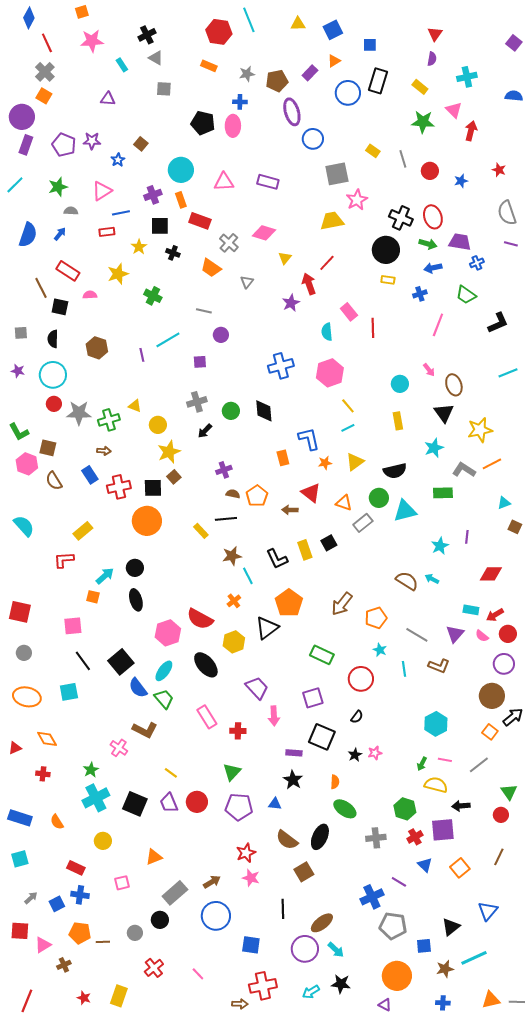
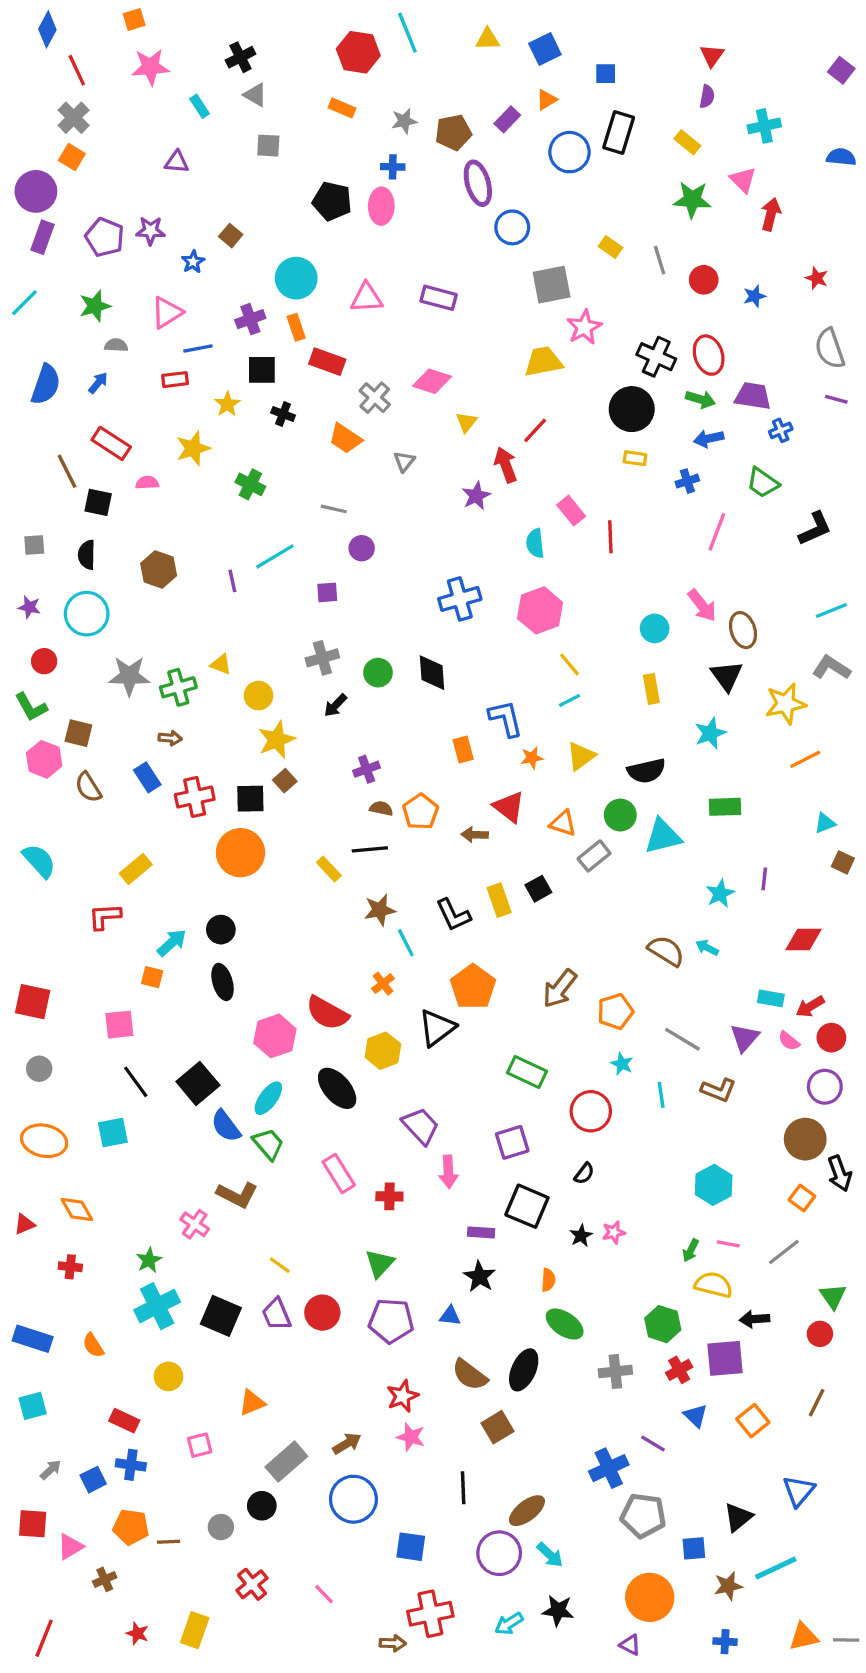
pink arrow: (429, 370) -> (702, 605), size x1.5
red circle: (54, 404) -> (44, 661), moved
gray L-shape: (464, 470) -> (831, 668), moved
black arrow: (513, 717) -> (840, 1173), turned 110

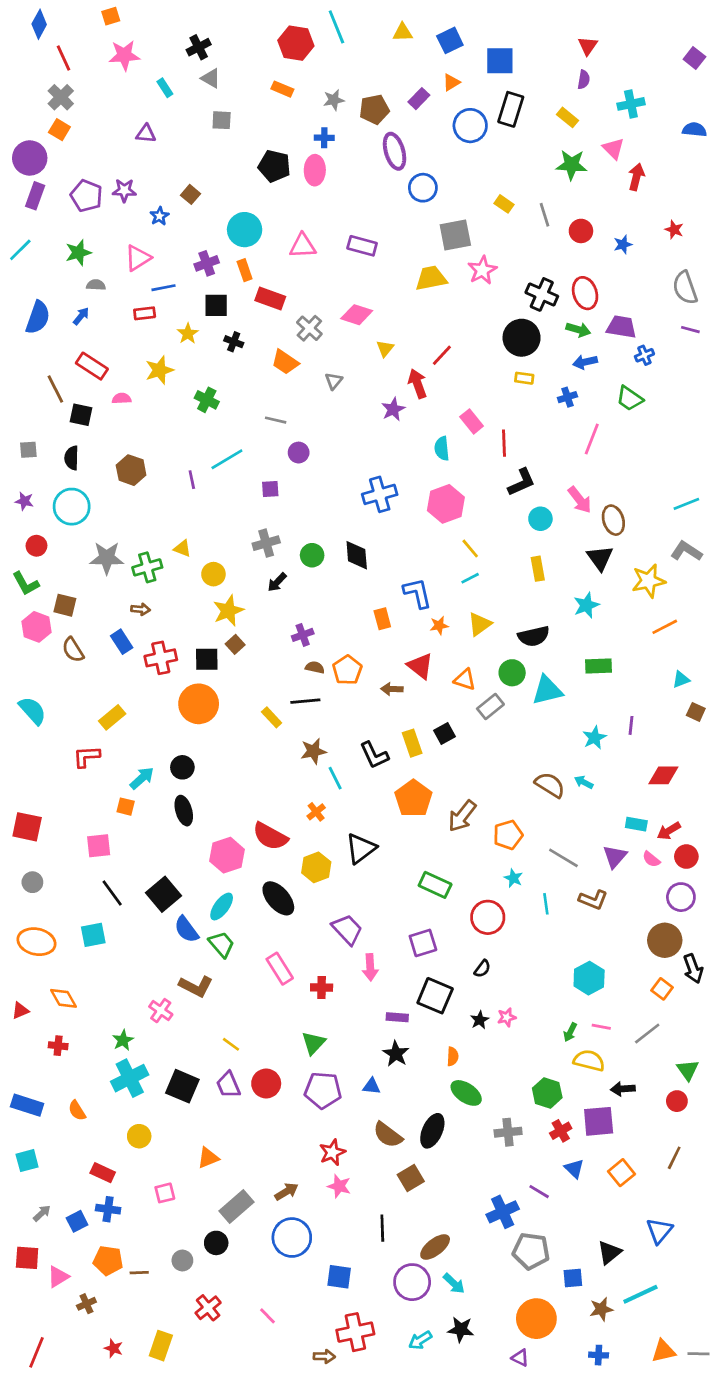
blue square: (606, 74) -> (500, 61), size x1.6
yellow trapezoid: (543, 362) -> (431, 278), moved
black L-shape: (815, 529) -> (522, 482), moved
orange pentagon: (473, 987) -> (413, 798), moved

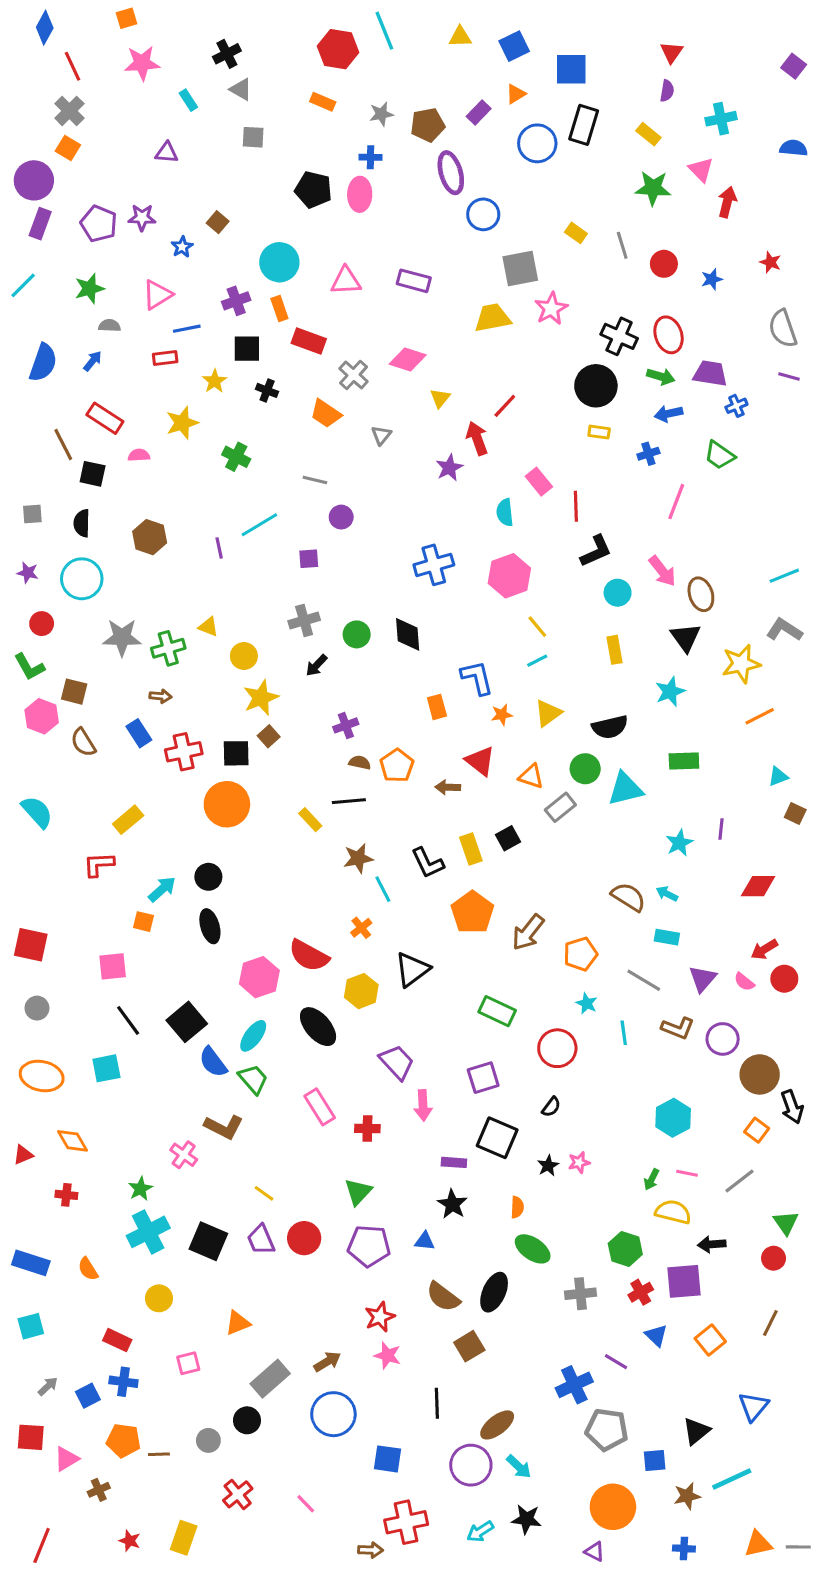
cyan rectangle: (636, 824) -> (667, 937), moved
purple circle: (681, 897) -> (723, 1039), moved

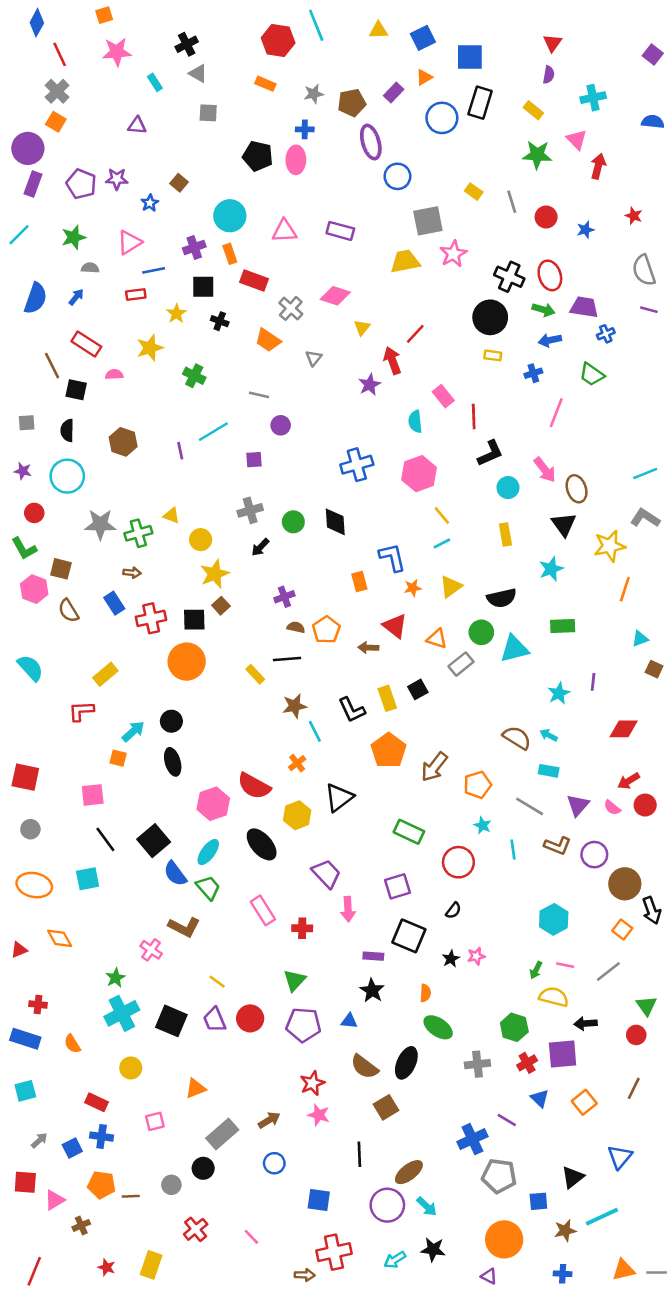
orange line: (760, 716) -> (625, 589), turned -45
red cross: (66, 1195) -> (38, 1004), moved
blue circle: (333, 1414) -> (274, 1163), size x0.6

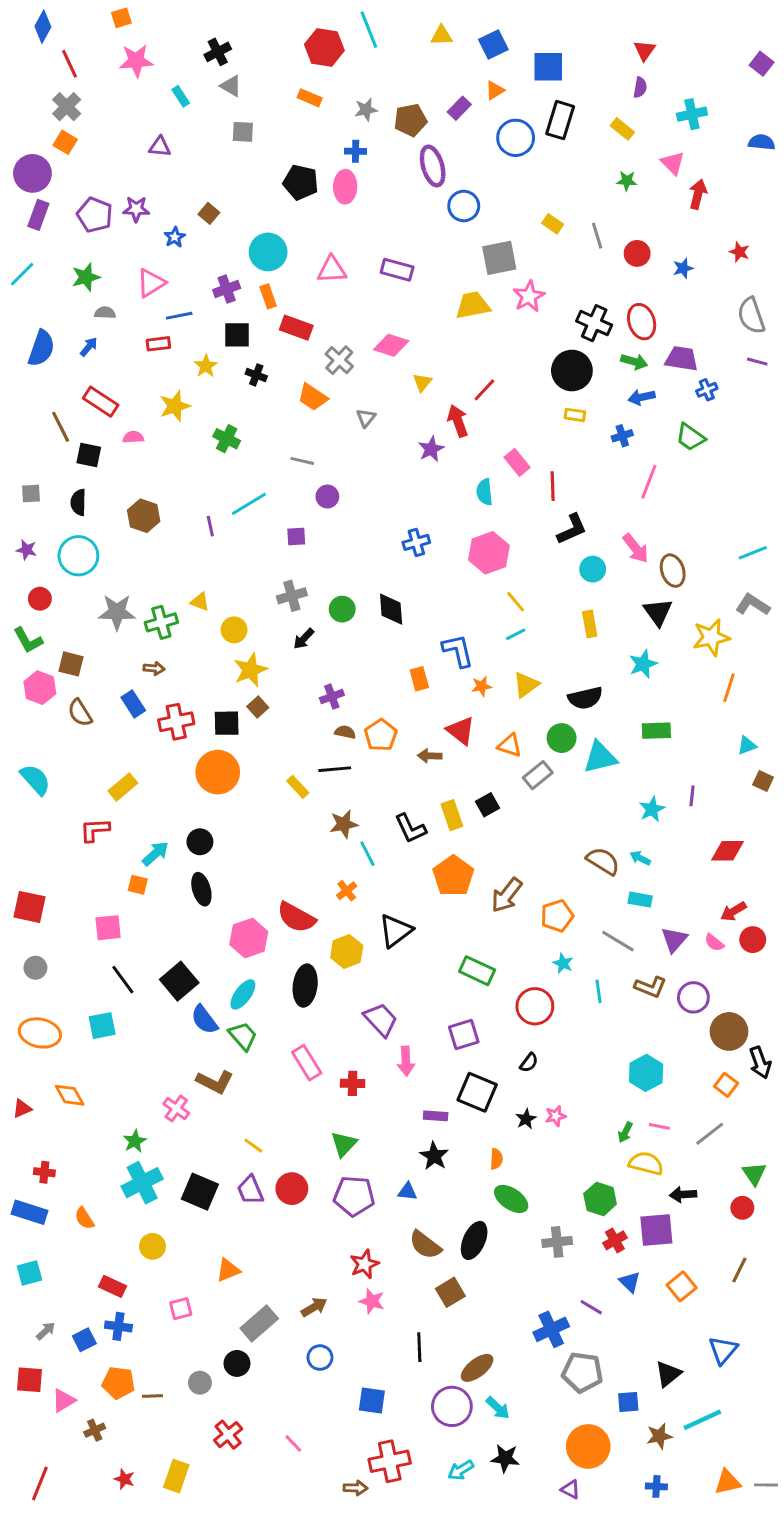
green star: (537, 155) -> (627, 181), size x0.6
blue cross: (357, 465) -> (416, 542), size x0.7
black ellipse: (262, 844) -> (305, 986), turned 48

